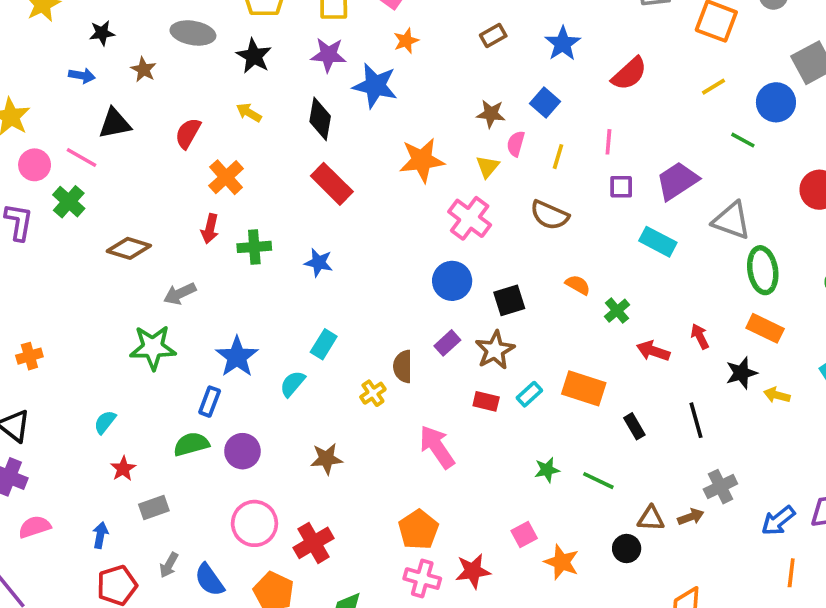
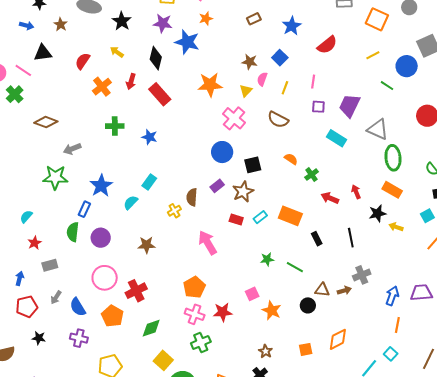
purple trapezoid: (677, 181) -> (349, 106), turned -35
red arrow: (210, 229) -> (131, 81), moved
green semicircle: (191, 444) -> (73, 232), turned -72
blue arrow: (778, 521) -> (392, 296), turned 144

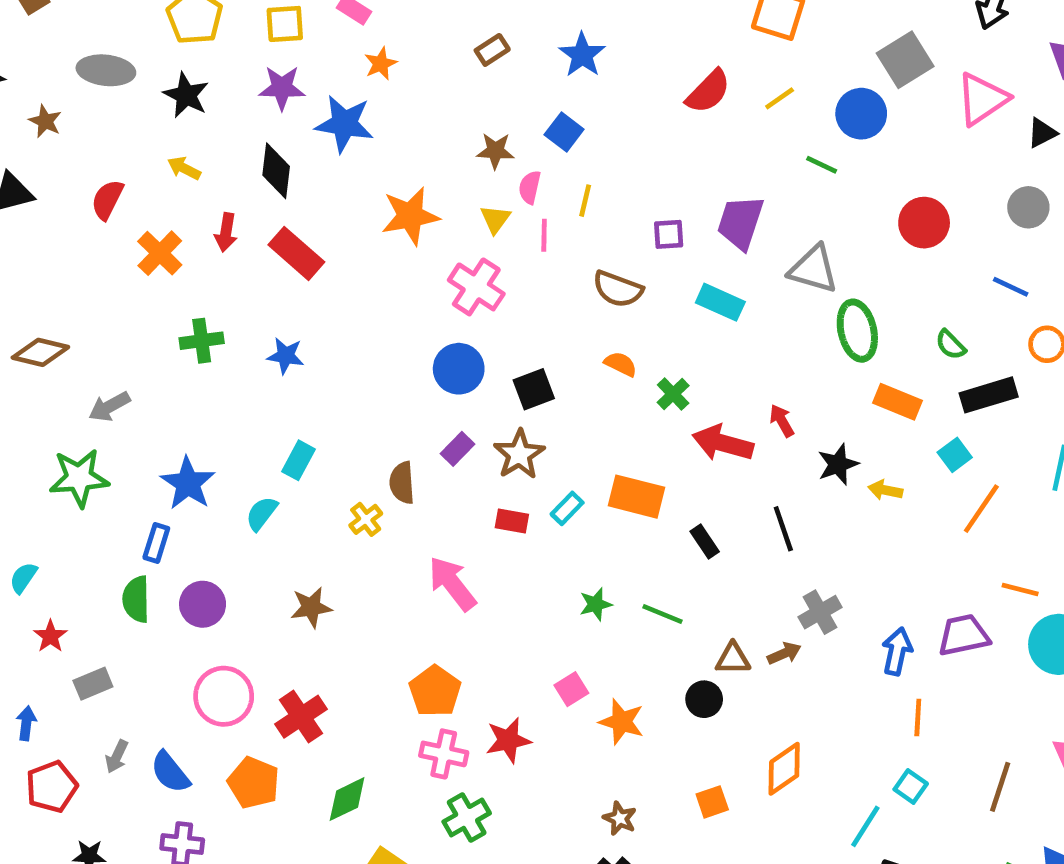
red semicircle: (327, 45) -> (708, 92), moved
pink line: (313, 82) -> (544, 235), moved
brown semicircle: (278, 120) -> (618, 289), moved
orange rectangle: (392, 190) -> (898, 402), moved
red arrow: (330, 198) -> (723, 443), size x1.4

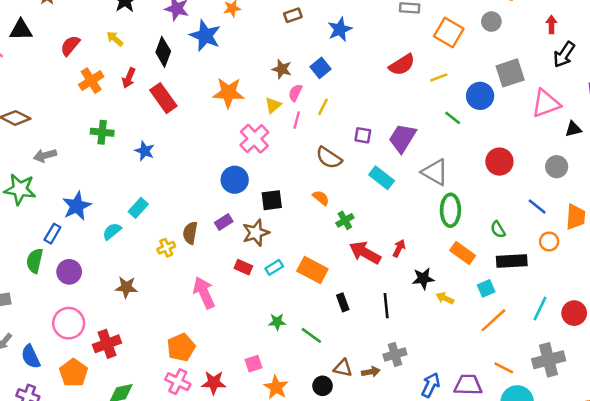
red arrow: (782, 421) -> (399, 248), turned 42

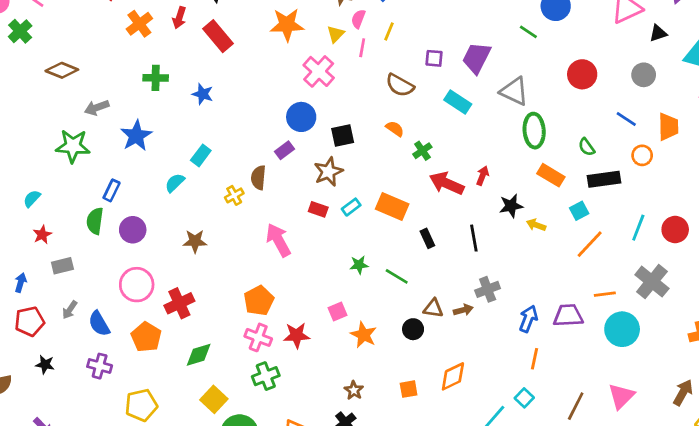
blue star: (77, 206) -> (136, 136), moved
purple rectangle: (224, 222) -> (284, 150), moved
gray cross: (549, 360) -> (652, 282), turned -32
orange line: (504, 368) -> (605, 294), turned -30

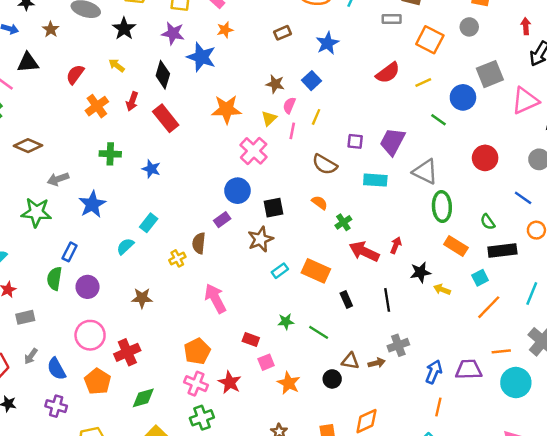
cyan rectangle: (458, 102) -> (375, 180), turned -30
red rectangle: (318, 209) -> (251, 339), moved
red star: (297, 335) -> (230, 382), turned 30

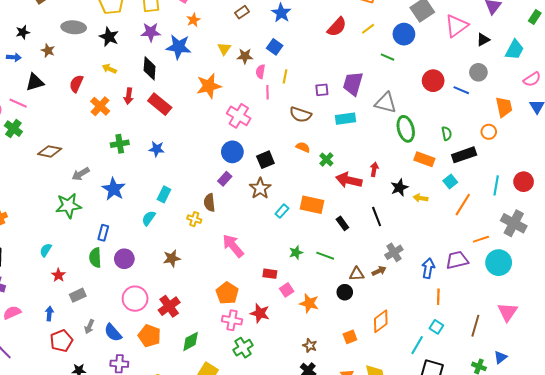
yellow triangle: (269, 118) -> (224, 49), moved
blue line: (523, 198) -> (461, 90), moved
green semicircle: (488, 222) -> (447, 133), turned -144
yellow cross: (177, 258) -> (194, 219), turned -32

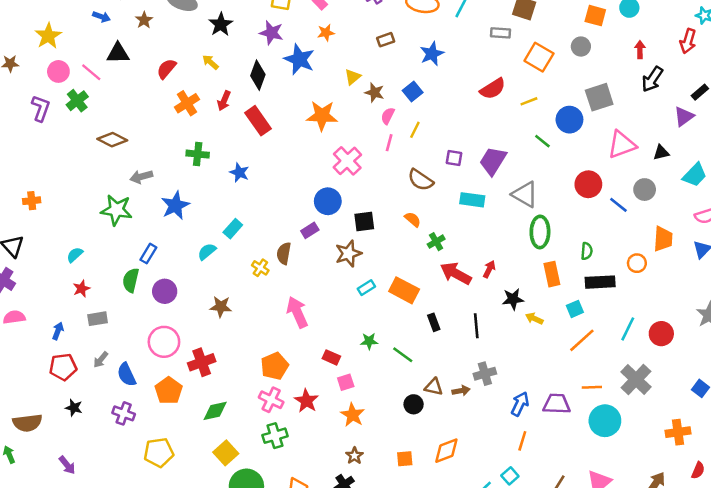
pink triangle: (456, 26) -> (622, 145), moved
orange rectangle: (424, 159) -> (552, 274), turned 42
orange star: (309, 303) -> (353, 415), moved

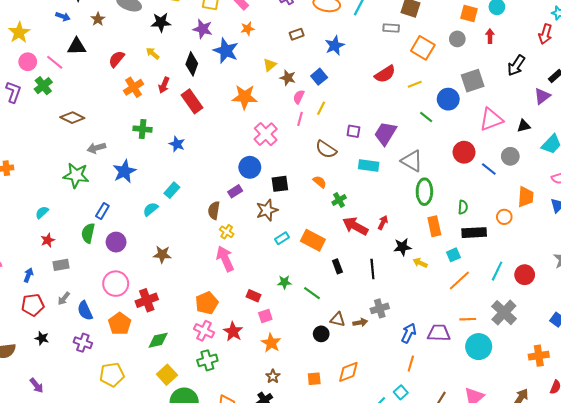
black star: (221, 24) -> (161, 22), turned 30
red arrow: (640, 50) -> (490, 36), moved
yellow cross: (260, 268) -> (227, 232), moved

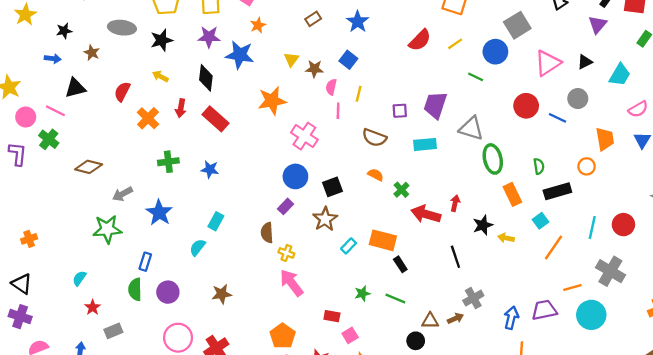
black rectangle: (337, 266) -> (400, 264), moved

